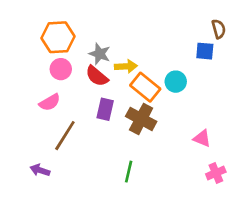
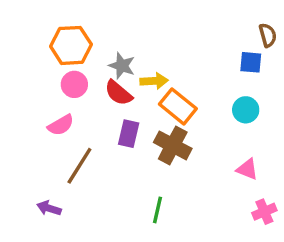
cyan circle: (176, 82) -> (246, 110), moved

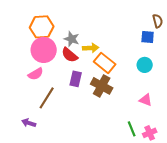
pink circle: (74, 84) -> (44, 50), size x1.6
green line: (157, 210) -> (132, 129), moved, turned -35
pink cross: (264, 212) -> (150, 133), moved

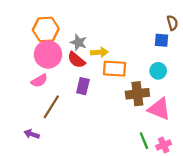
orange rectangle: (105, 63) -> (115, 69), turned -35
brown cross: (102, 86) -> (137, 94), moved, turned -35
pink triangle: (146, 100) -> (159, 109), size x1.6

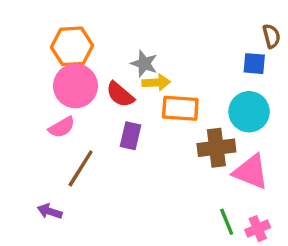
gray star: (79, 42) -> (144, 64), moved
cyan circle: (158, 71) -> (249, 112), size x1.5

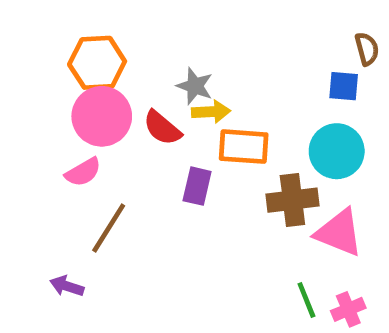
purple rectangle: (130, 136) -> (197, 186), moved

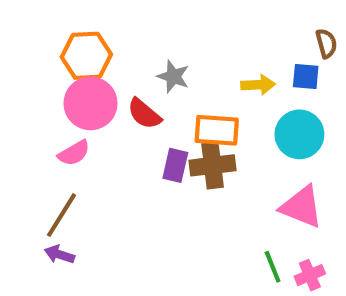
yellow arrow: (211, 112) -> (258, 85), moved
brown cross: (292, 200) -> (213, 165), moved
brown line: (109, 228) -> (62, 215), moved

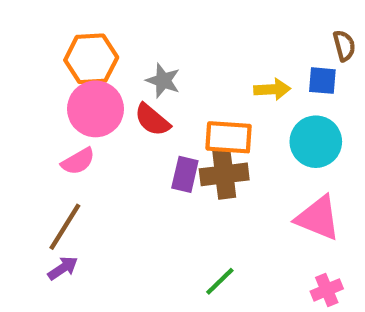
gray star: (173, 76) -> (163, 81), moved
purple arrow: (59, 254) -> (63, 268), turned 128
green line: (273, 267) -> (220, 281), moved, turned 68

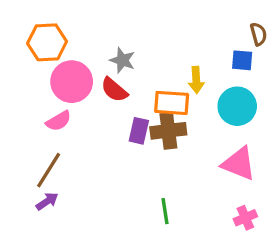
orange hexagon: (91, 59) -> (47, 42), moved
yellow arrow: (272, 89) -> (196, 80), moved, turned 90
green line: (220, 281) -> (165, 211), turned -55

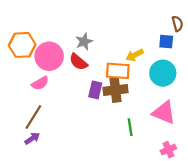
orange hexagon: (47, 42) -> (22, 45), moved
gray star: (122, 60) -> (84, 42), turned 30
yellow arrow: (196, 80) -> (135, 55), turned 66
green line: (165, 211) -> (130, 127), moved

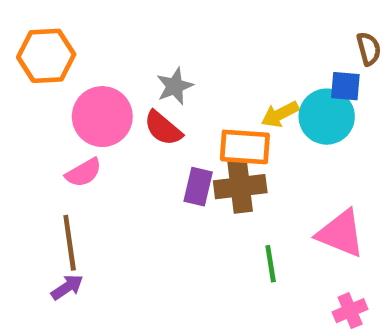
orange hexagon: (22, 45) -> (46, 56), moved
cyan circle: (163, 73) -> (327, 117), moved
brown line: (33, 117) -> (70, 243), turned -40

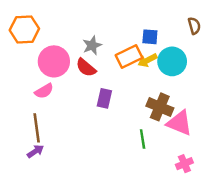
blue square: (345, 86) -> (150, 37), moved
orange rectangle: (245, 147) -> (129, 57), moved, turned -30
brown cross: (240, 187) -> (160, 107), moved, turned 30

